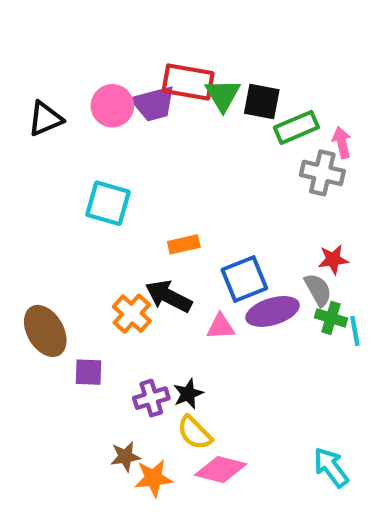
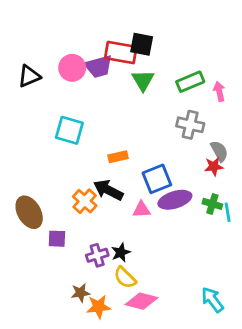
green triangle: (223, 95) -> (143, 80), moved
black square: (262, 101) -> (142, 44), moved
gray cross: (322, 173) -> (190, 125), moved
gray semicircle: (318, 290) -> (219, 151), moved

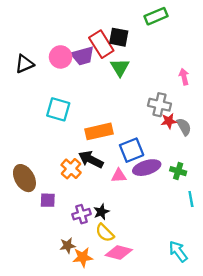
red rectangle: (121, 53) -> (101, 44), turned 48
green rectangle: (190, 82) -> (156, 16), moved
orange rectangle: (118, 157) -> (99, 131), size x1.6
red star: (214, 166) -> (169, 121), moved
cyan line: (228, 212) -> (191, 199), moved

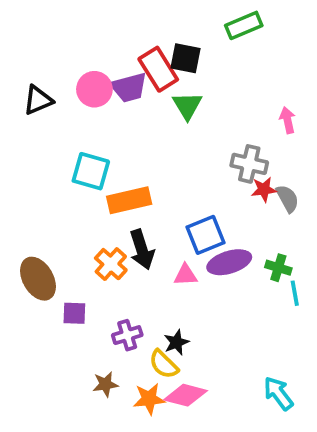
orange rectangle: (99, 131) -> (129, 200), moved
black arrow: (91, 159) -> (142, 249), turned -135
cyan line: (191, 199) -> (295, 293), moved
black star: (101, 212) -> (176, 342), moved
orange star: (83, 257) -> (149, 399), moved

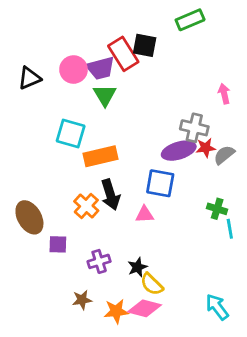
green triangle: (187, 106) -> (105, 95), moved
gray semicircle: (287, 198) -> (224, 155), turned -100
blue square: (206, 235) -> (160, 183), turned 32
purple ellipse: (229, 262) -> (179, 151), moved
yellow semicircle: (164, 364) -> (152, 284), moved

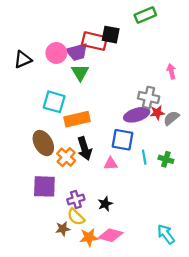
red rectangle: (123, 54) -> (94, 41), turned -45
brown ellipse: (29, 217) -> (43, 143), moved
cyan line: (230, 229) -> (144, 157), moved
purple square: (58, 244) -> (44, 186), size x1.6
yellow semicircle: (152, 284) -> (76, 217), moved

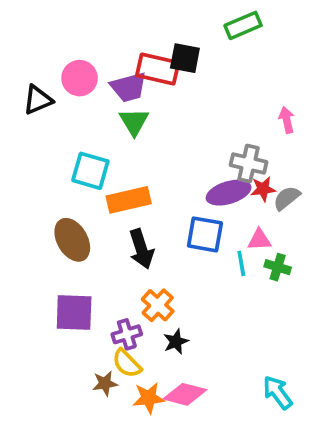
pink circle: (56, 53) -> (80, 78), moved
orange cross: (66, 157) -> (158, 305), moved
pink triangle: (111, 164) -> (259, 240), moved

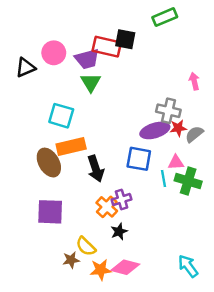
orange rectangle: (129, 200) -> (71, 146), moved
green cross: (278, 267) -> (188, 181), size x1.5
purple cross: (127, 334) -> (122, 199), moved

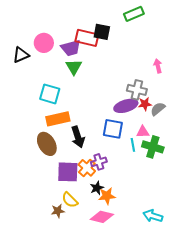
brown ellipse: (49, 163) -> (47, 144), moved
purple square: (50, 212) -> (68, 172), moved
cyan arrow: (188, 266) -> (153, 216), turned -36
orange star: (101, 270) -> (107, 196), moved

